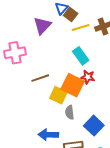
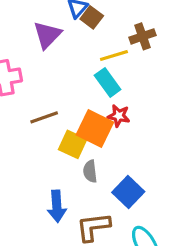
yellow line: (81, 28) -> (114, 55), moved
blue arrow: (48, 135) -> (57, 206), turned -96

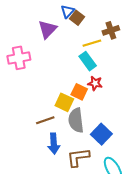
brown line: (44, 117) -> (45, 120), moved
orange square: (95, 128) -> (79, 92), size x0.7
gray semicircle: (90, 171) -> (76, 120), size x1.6

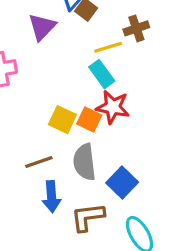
red star: (95, 83) -> (113, 107), size x1.5
yellow square: (64, 102) -> (62, 120), moved

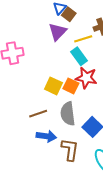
purple triangle: (42, 27) -> (58, 32), moved
blue arrow: (51, 197) -> (46, 136), turned -78
brown L-shape: (88, 217) -> (70, 150), turned 105

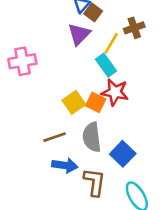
yellow line: (83, 39) -> (111, 43), turned -42
yellow square: (53, 86) -> (74, 102), turned 30

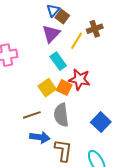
cyan rectangle: (106, 65) -> (58, 61), moved
blue square: (123, 154) -> (101, 122), moved

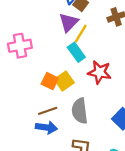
yellow line: (76, 41) -> (81, 34), moved
orange square: (64, 88) -> (50, 81), moved
blue arrow: (40, 137) -> (46, 128), moved

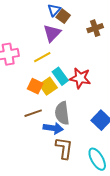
yellow line: (81, 34) -> (42, 57), moved, turned 30
cyan rectangle: (76, 52) -> (60, 76), moved
blue arrow: (46, 128) -> (53, 128), moved

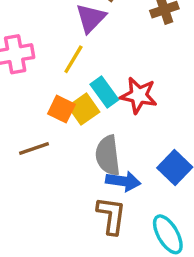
yellow line: (42, 57) -> (73, 59), turned -30
brown line: (33, 113) -> (34, 149), moved
blue arrow: (53, 128) -> (123, 181), moved

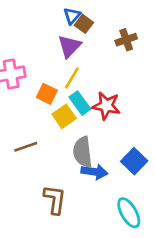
yellow line: (73, 59) -> (72, 78), moved
orange square: (61, 109) -> (47, 94), moved
brown L-shape: (111, 215) -> (55, 200), moved

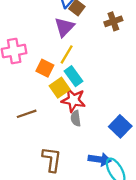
red star: (106, 106) -> (73, 100), moved
gray semicircle: (83, 152) -> (76, 118), size x0.6
blue arrow: (94, 172) -> (100, 159), moved

